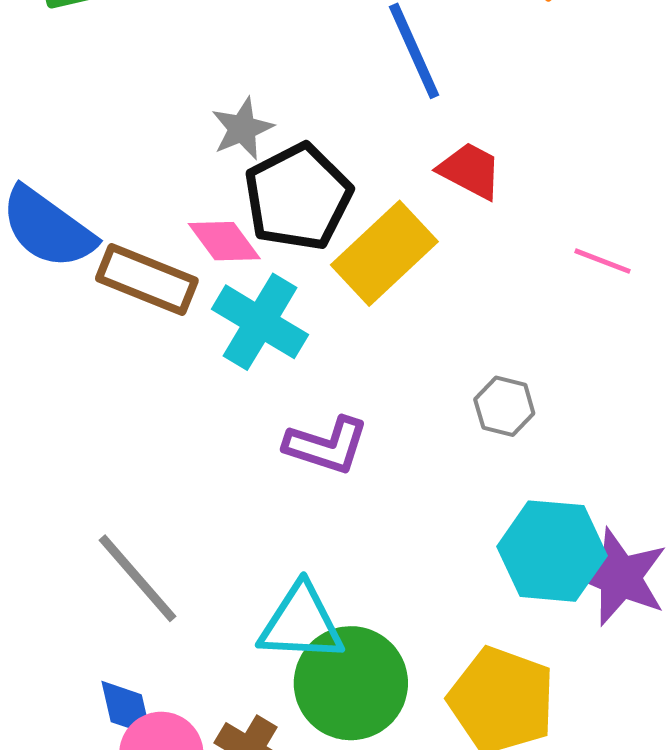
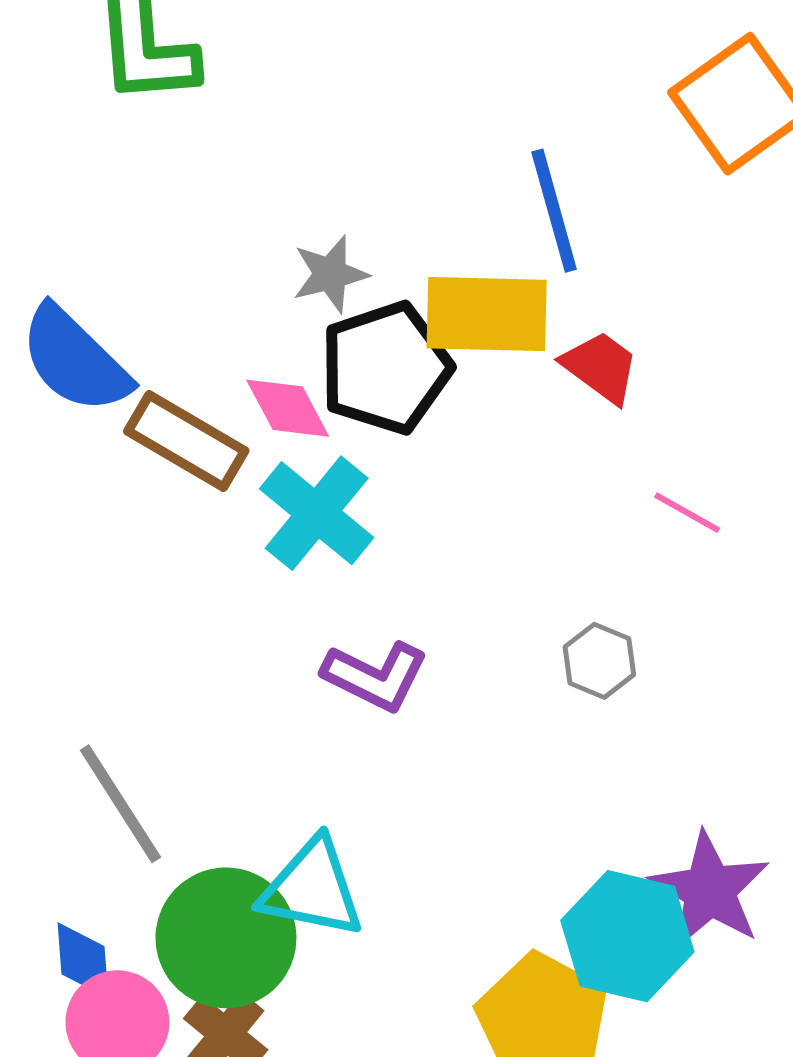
yellow rectangle: (384, 253) -> (487, 314), moved, turned 36
pink line: (602, 261) -> (687, 513), moved
cyan hexagon: (552, 551) -> (627, 936), moved
green circle: (351, 683) -> (226, 938), moved

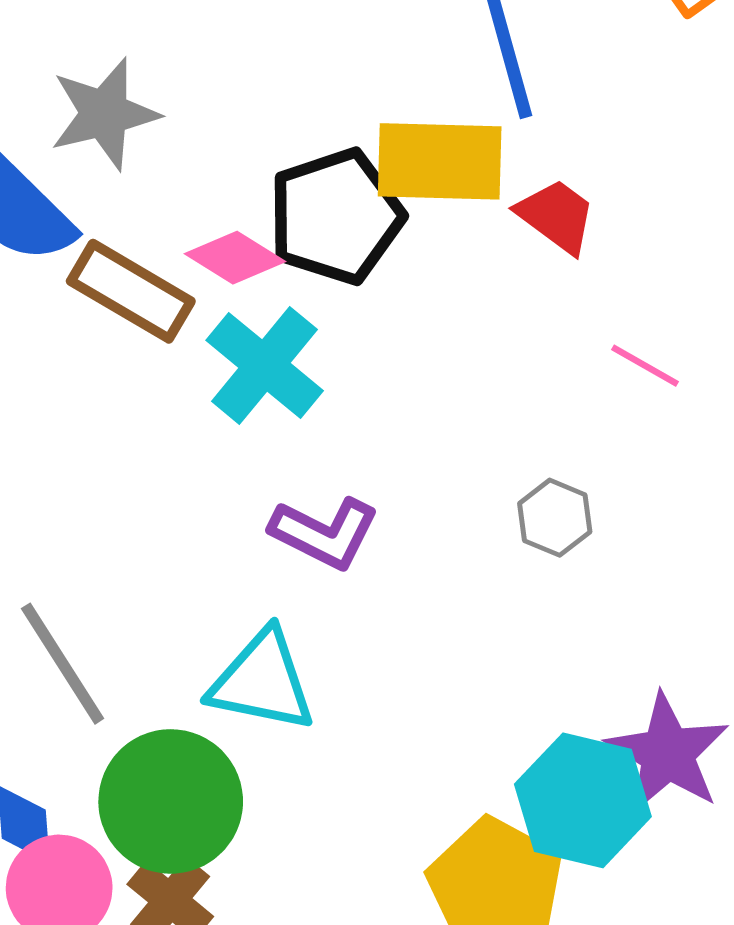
gray star: (330, 274) -> (104, 114), moved, size x1.4
pink diamond: (288, 408) -> (235, 258), turned -30
cyan triangle: (312, 888) -> (262, 681), moved

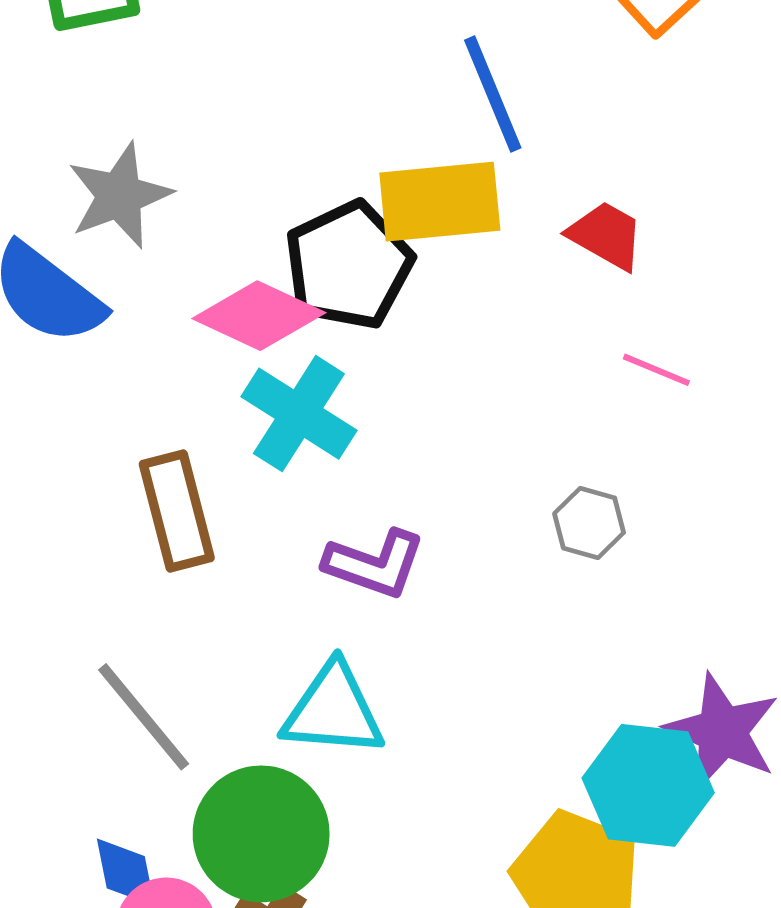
red trapezoid: (556, 216) -> (606, 235), moved
pink diamond: (235, 258) -> (259, 316), size x1.4
brown rectangle: (131, 291) -> (177, 511), moved, turned 52

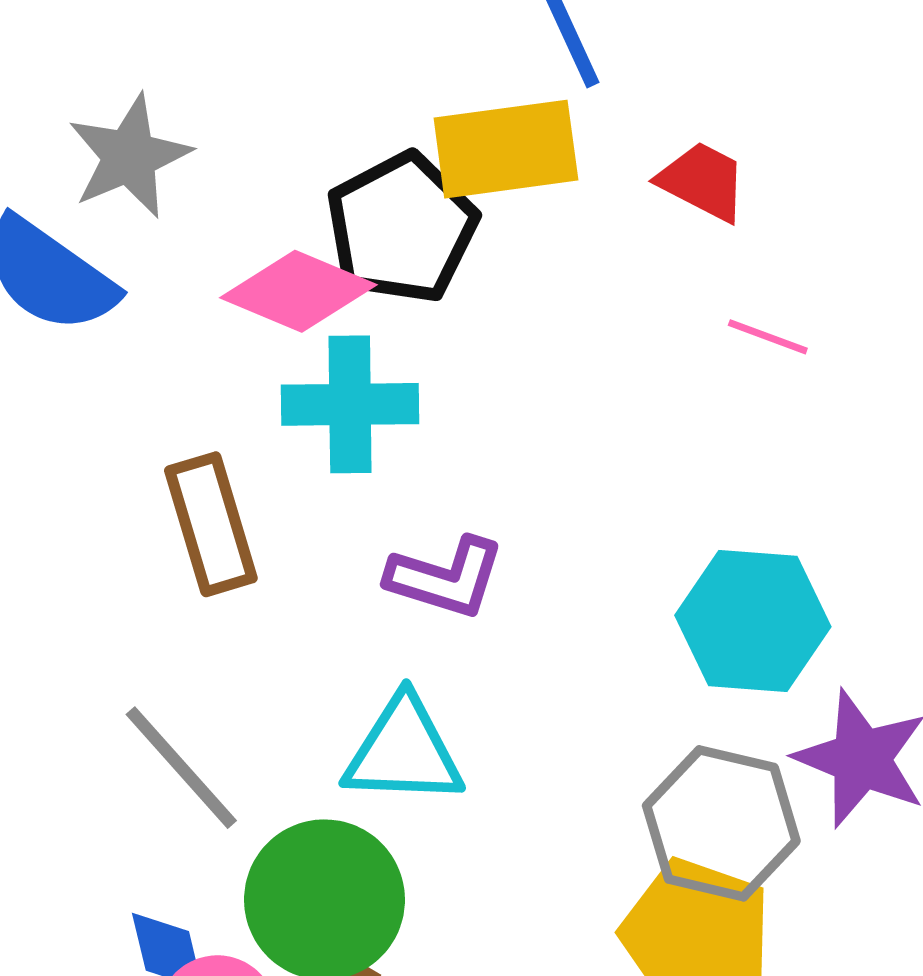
cyan cross: (299, 414) -> (350, 404), turned -31
gray hexagon: (589, 523) -> (721, 823), moved, size x1.8
cyan hexagon: (648, 785) -> (753, 621), moved

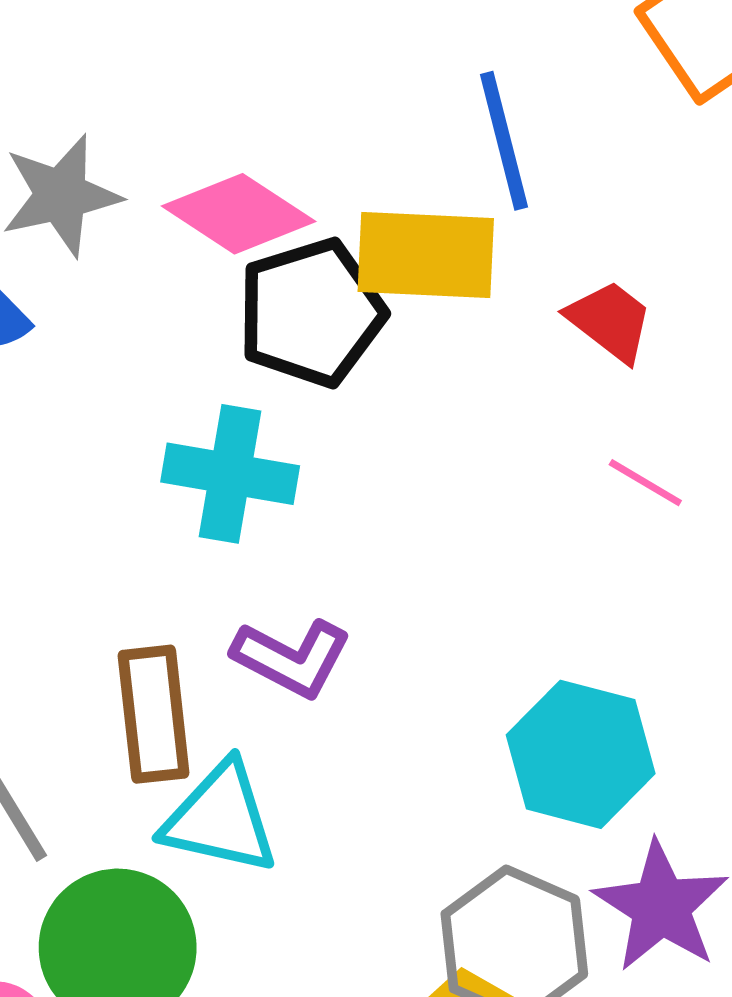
pink diamond: (298, 291) -> (239, 214), moved
brown rectangle: (211, 524) -> (154, 714), moved

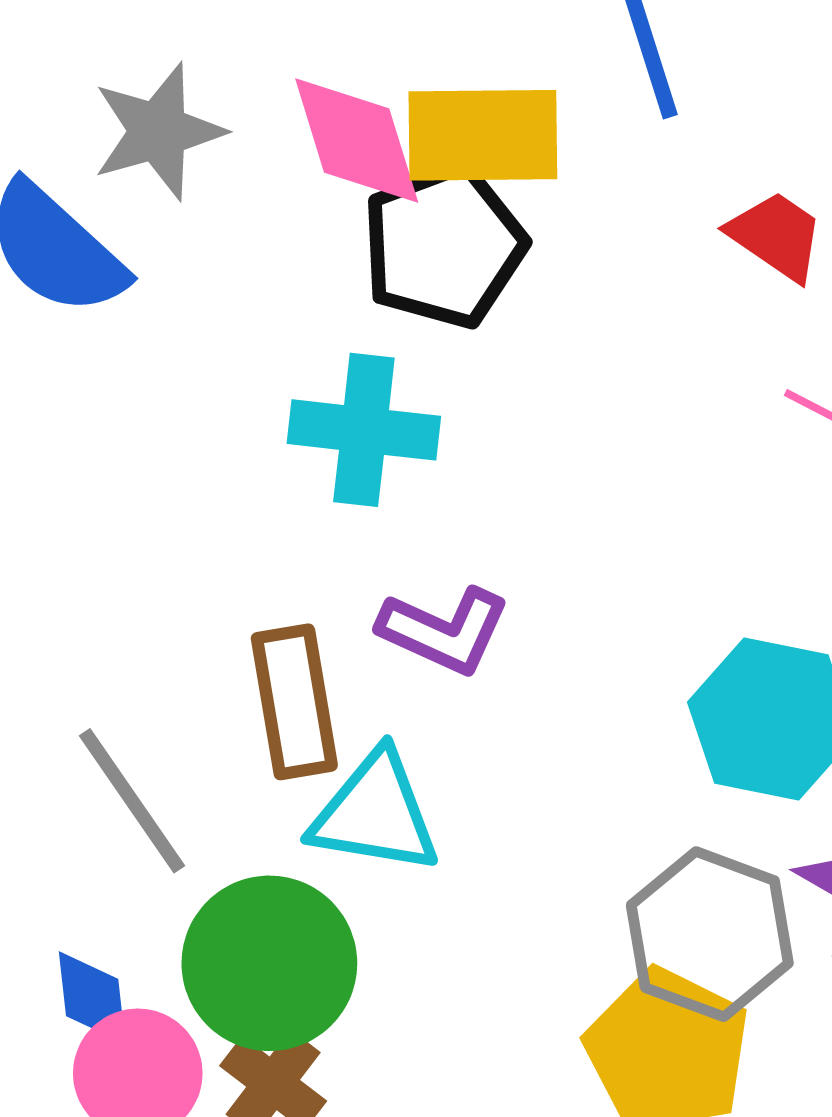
pink diamond: (239, 214) -> (357, 141), turned 43
yellow rectangle: (426, 255) -> (483, 135), moved

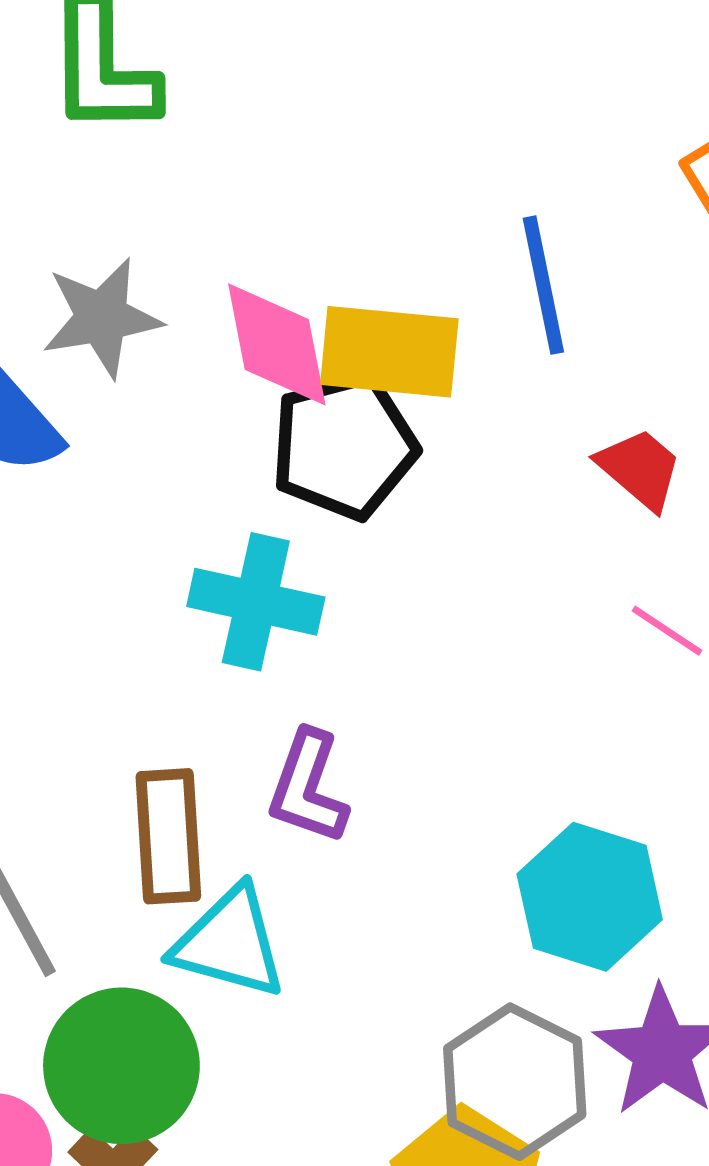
purple L-shape: (444, 631) -> (308, 787), turned 79

